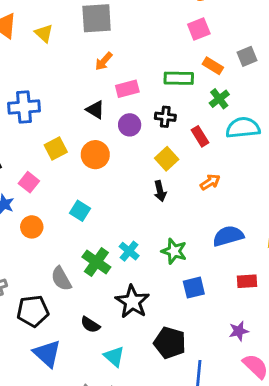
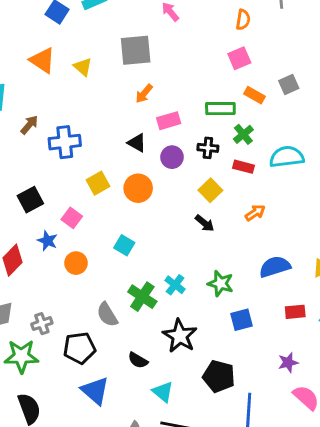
green cross: (219, 99) -> (243, 134), moved
red rectangle: (200, 136) -> (243, 167), turned -42
black arrow: (160, 191) -> (205, 223), turned -36

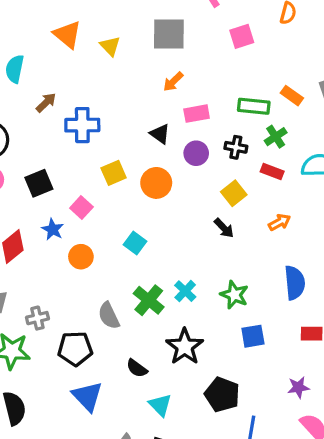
pink square: (239, 58) -> (242, 36), moved
blue semicircle: (275, 267) -> (295, 283), turned 96

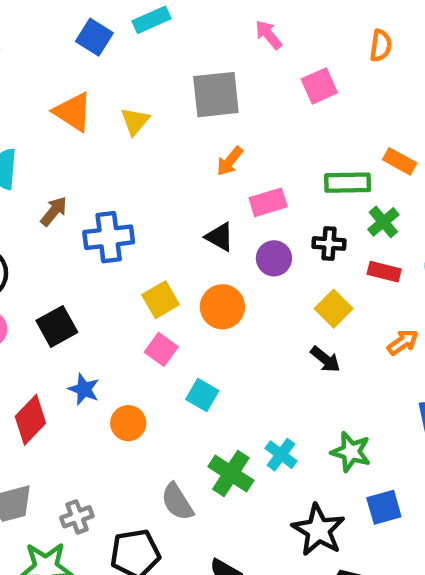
yellow triangle: (110, 46) -> (135, 121), turned 30
pink square: (81, 208) -> (161, 349), moved
black star: (185, 347) -> (318, 530), moved

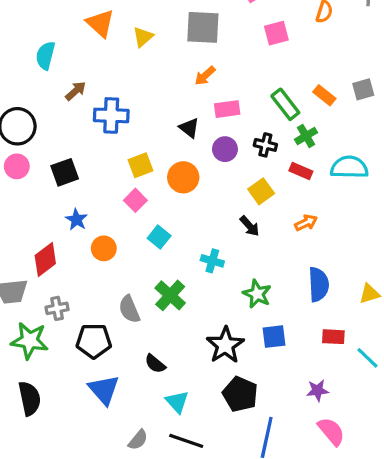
green rectangle: (348, 183) -> (285, 104), turned 44
red diamond: (30, 420) -> (45, 260), moved
cyan cross: (281, 455) -> (212, 261), moved, turned -30

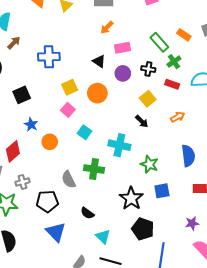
brown arrow: (76, 91) -> (14, 43), moved
cyan cross: (212, 261) -> (119, 145), size x1.5
green cross: (170, 295) -> (94, 169), turned -30

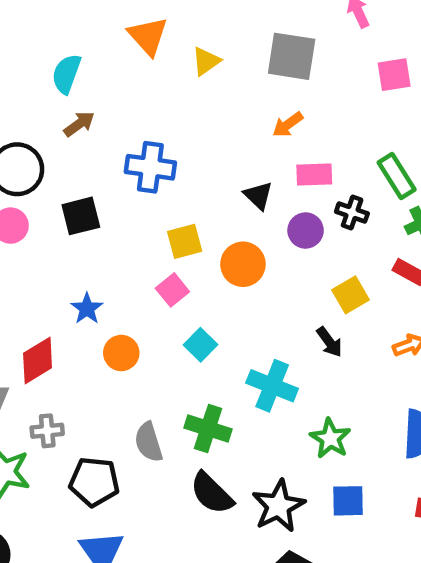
black cross: (148, 69) -> (352, 213), moved
black square: (22, 95) -> (81, 216), moved
black semicircle: (87, 213) -> (212, 493), moved, size x1.5

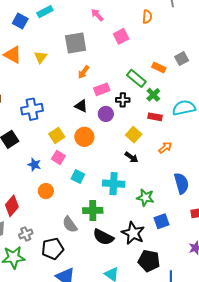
blue star: (87, 309) -> (34, 165), moved

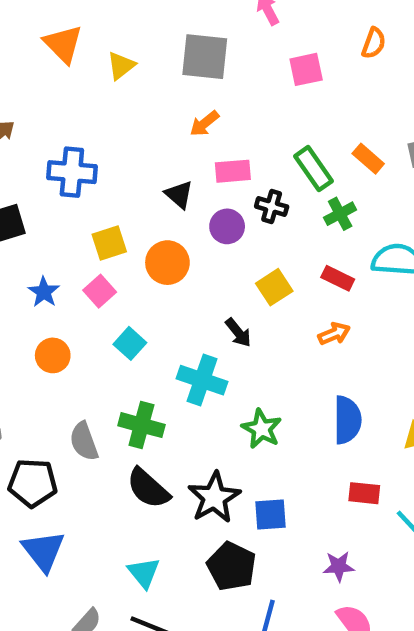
red rectangle: (155, 117) -> (338, 278), moved
black arrow: (131, 157) -> (238, 333), moved
blue square: (162, 221) -> (270, 515), moved

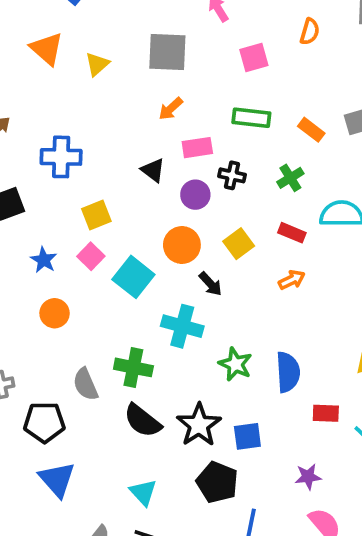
green rectangle: (314, 169) -> (251, 118), moved, turned -45
orange circle: (167, 263) -> (182, 245), moved
cyan square: (130, 343) -> (133, 277), moved, size x1.5
blue semicircle: (347, 420) -> (288, 372), moved

